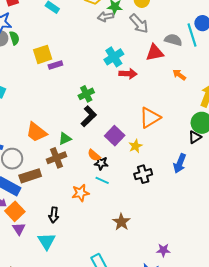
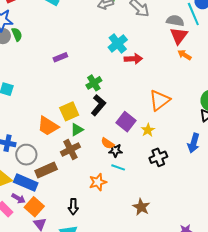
red triangle: (155, 53) -> (179, 36), moved, turned -36
yellow square: (43, 54) -> (69, 111), moved

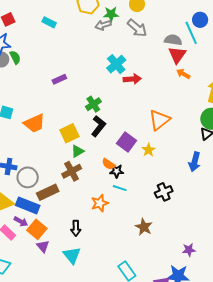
orange trapezoid: (48, 126) -> (34, 123), moved, turned -55
black cross: (158, 157) -> (164, 192), moved

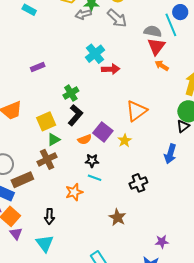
orange semicircle: (109, 164) -> (85, 139), moved, turned -56

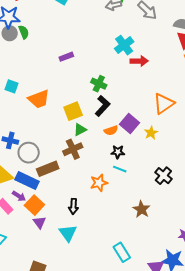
green cross: (71, 93) -> (99, 84), turned -35
black cross: (138, 183) -> (163, 176), turned -30

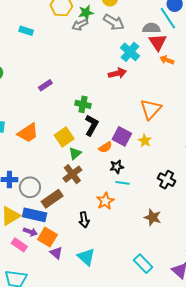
cyan cross: (124, 45) -> (130, 52), moved
black arrow: (73, 206) -> (84, 220), moved

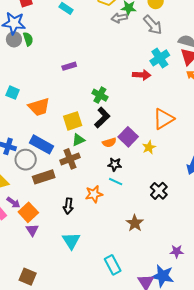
blue rectangle: (35, 215) -> (42, 144), moved
cyan triangle: (86, 257) -> (71, 241), moved

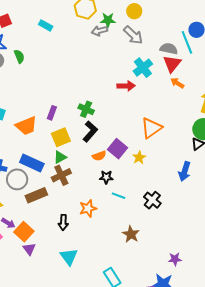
green semicircle: (28, 39) -> (19, 56), moved
purple rectangle: (69, 66) -> (52, 113), moved, turned -48
green triangle: (78, 140) -> (60, 157), moved
cyan line: (116, 182) -> (118, 196), moved

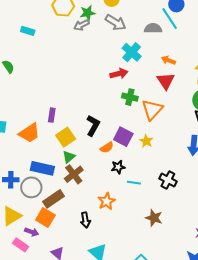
red triangle: (172, 64) -> (166, 81), moved
green cross: (86, 109) -> (130, 97), moved
orange square: (24, 232) -> (45, 218), moved

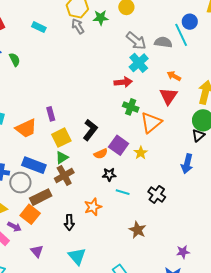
gray arrow: (116, 22) -> (136, 41), moved
gray arrow: (81, 25) -> (78, 26), moved, turned 77
purple rectangle: (52, 115) -> (51, 114), turned -32

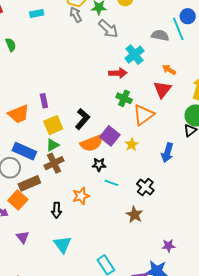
cyan rectangle: (39, 27) -> (37, 13), turned -40
gray arrow: (136, 41) -> (108, 29), moved
orange semicircle: (101, 154) -> (92, 143), size x1.6
blue arrow: (187, 164) -> (167, 153), moved
brown star: (137, 230) -> (134, 215), moved

